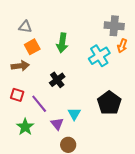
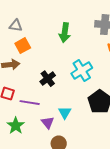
green arrow: (62, 43) -> (65, 33), moved
cyan cross: (99, 56) -> (82, 71), moved
purple line: (39, 104) -> (30, 103), turned -42

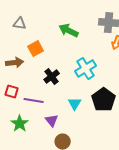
green arrow: (65, 33) -> (69, 31), turned 108
orange square: (23, 46) -> (36, 49), moved
cyan triangle: (65, 113) -> (75, 104), moved

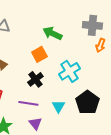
orange square: (36, 49) -> (39, 54), moved
purple line: (34, 101) -> (28, 103), moved

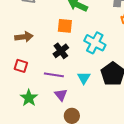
orange square: (39, 54) -> (65, 26), turned 35
cyan cross: (69, 71) -> (95, 43), turned -30

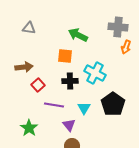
black cross: (61, 51) -> (70, 81), moved, turned 35
red square: (21, 66) -> (38, 85), moved, turned 32
purple triangle: (61, 95) -> (69, 125), moved

